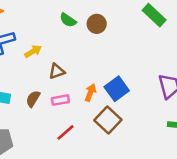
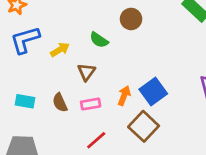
green semicircle: (68, 20) -> (99, 40), moved
brown triangle: (57, 71) -> (86, 72), turned -35
brown semicircle: (33, 99) -> (60, 103), turned -56

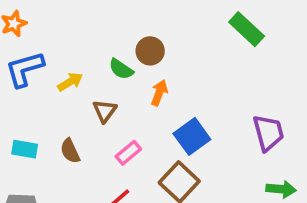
brown circle: (131, 19) -> (150, 51), moved
orange arrow: (124, 96) -> (159, 93), moved
pink rectangle: (91, 104) -> (128, 153), moved, turned -30

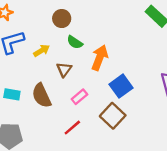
brown circle: (150, 51) -> (62, 19), moved
orange arrow: (159, 93) -> (100, 58), size x1.5
brown semicircle: (70, 151) -> (42, 96), size x1.5

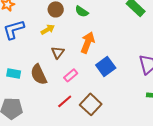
green semicircle: (75, 42) -> (82, 11), moved
yellow arrow: (42, 51) -> (48, 29), moved
brown square: (113, 116) -> (91, 104), moved

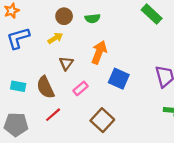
green semicircle: (82, 11) -> (92, 18), turned -40
blue square: (106, 66) -> (119, 79), turned -30
red line: (65, 101) -> (53, 115), moved

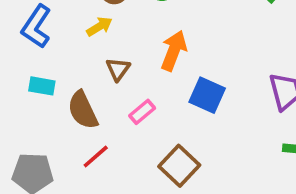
blue L-shape: (18, 38) -> (36, 26), turned -40
cyan rectangle: (18, 86) -> (42, 86), moved

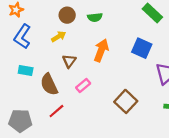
blue square: (207, 95) -> (142, 48), moved
brown square: (179, 166) -> (126, 101), moved

